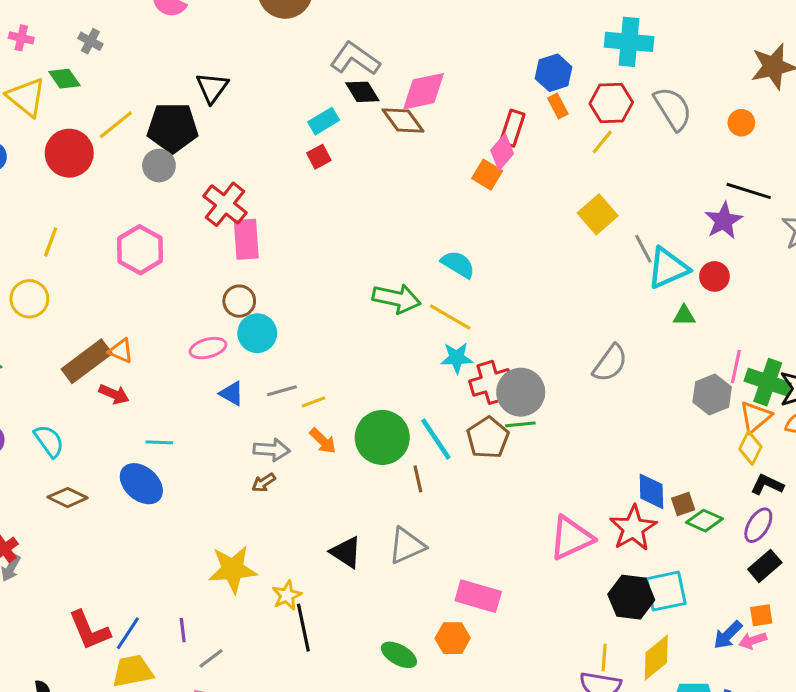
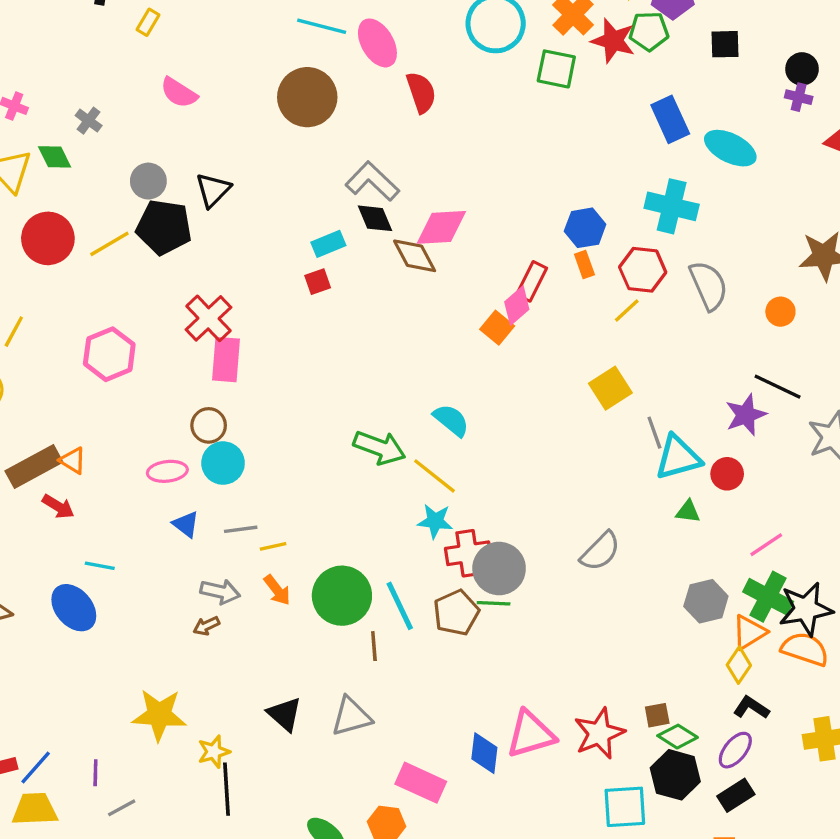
yellow line: (116, 125) -> (109, 244), moved
gray circle: (159, 166) -> (148, 181), moved
pink line: (736, 366) -> (766, 545), moved, turned 36
blue diamond: (651, 491) -> (484, 753), moved
black hexagon: (631, 597) -> (675, 775), moved

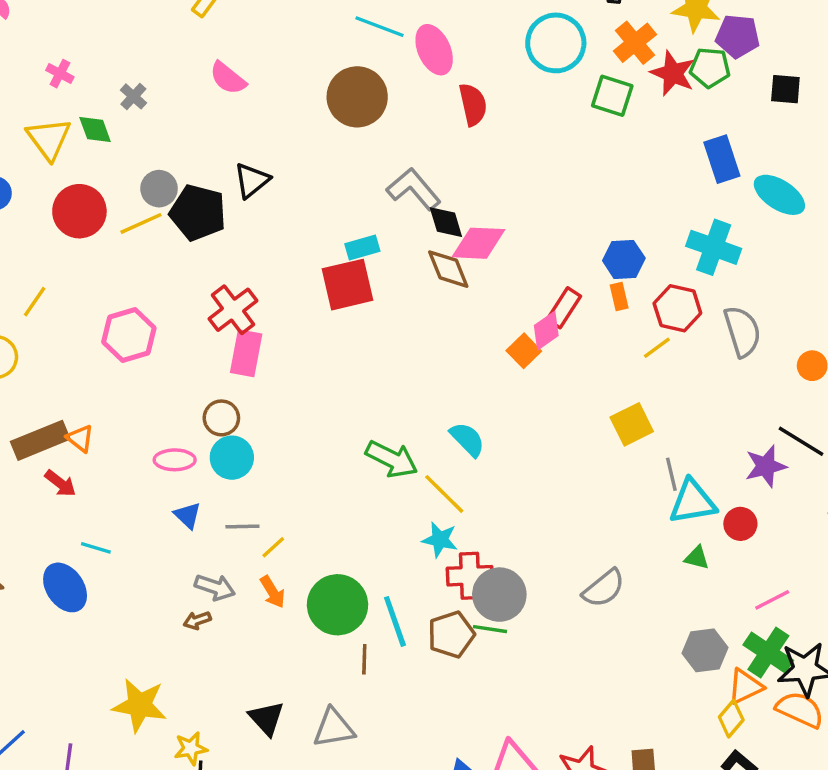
gray circle: (148, 181) -> (159, 189), moved
black diamond: (375, 218) -> (446, 222), moved
red square: (318, 282) -> (347, 285), size x2.0
yellow line: (273, 546) -> (273, 547), turned -36

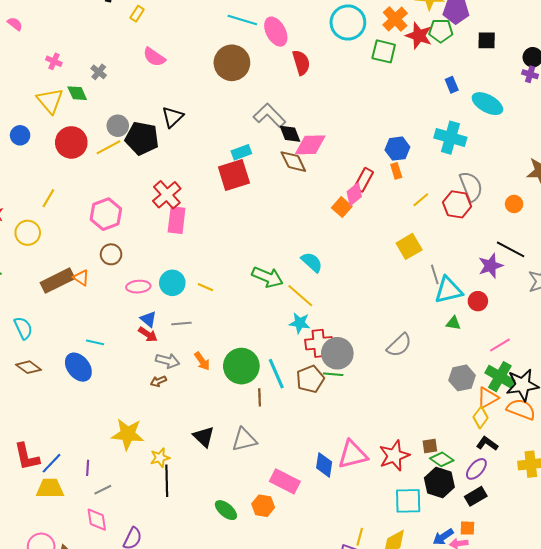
blue rectangle: (722, 159) -> (452, 85), size x0.6
red hexagon: (677, 308) -> (457, 204), moved
brown circle: (221, 418) -> (111, 254), moved
red arrow: (60, 483) -> (148, 334), moved
yellow line: (273, 547) -> (205, 287), moved, turned 70

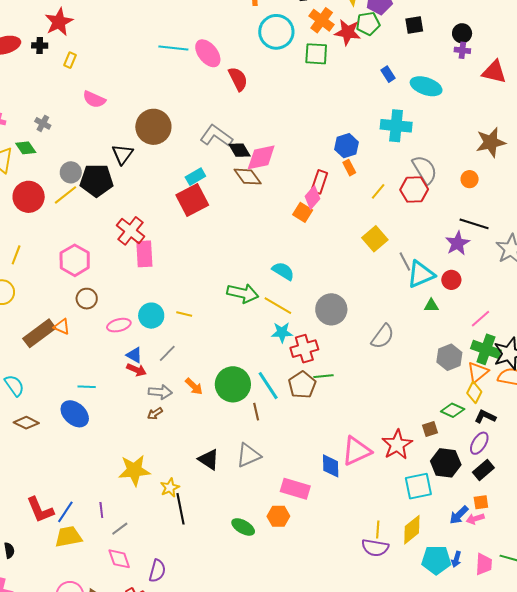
brown circle: (232, 63) -> (153, 127), moved
gray line: (181, 323) -> (167, 353), turned -30
gray circle: (337, 353) -> (331, 309), moved
green diamond: (442, 459) -> (453, 410), moved

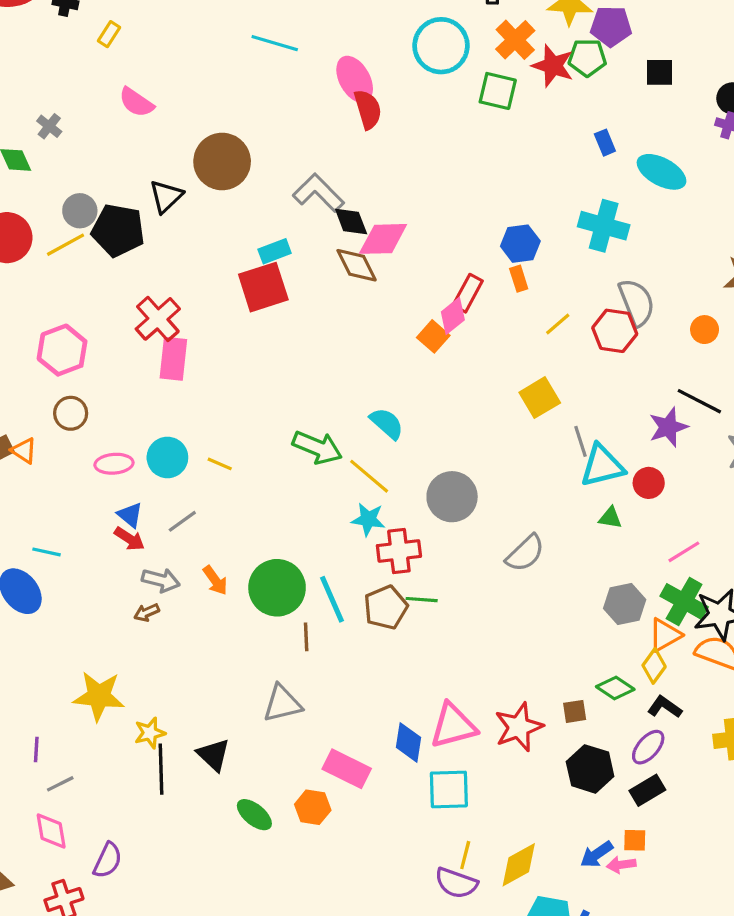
pink ellipse: (208, 53) -> (355, 79), moved
black triangle: (209, 459) -> (213, 755), moved
cyan square: (418, 486) -> (449, 789), moved

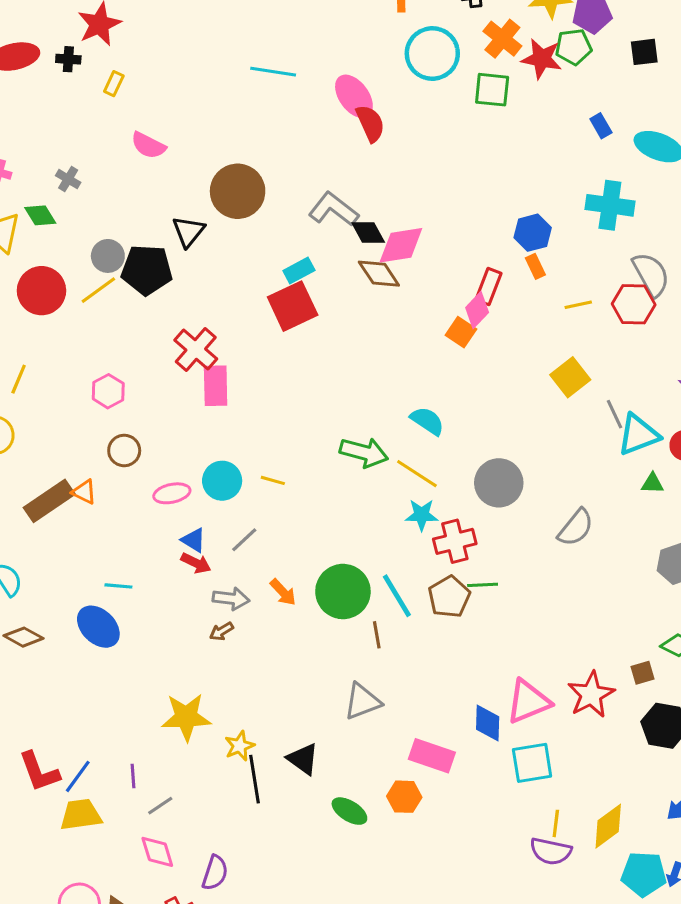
yellow line: (558, 324) -> (578, 305), turned 36
pink hexagon: (62, 350) -> (108, 391), size x0.7

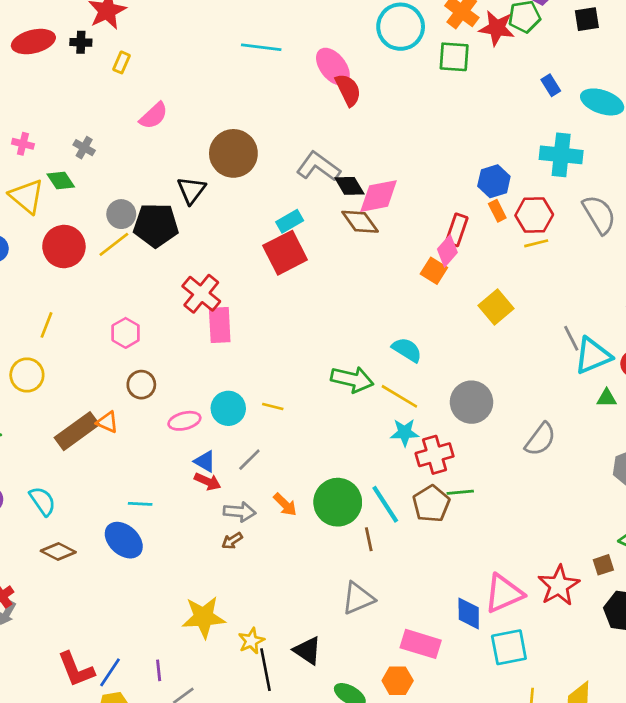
pink semicircle: (148, 145) -> (154, 116), turned -68
red hexagon: (634, 304) -> (534, 215), moved
yellow square: (570, 377) -> (496, 307), moved

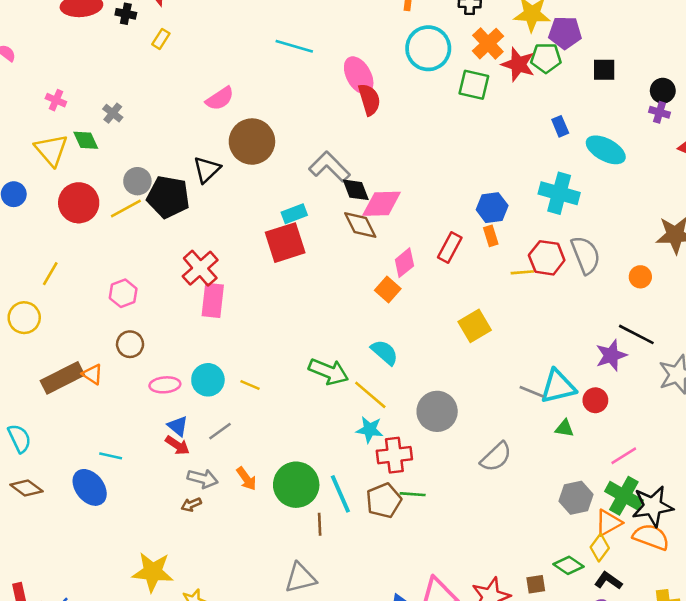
pink semicircle: (154, 116) -> (220, 99), moved
red hexagon: (534, 215) -> (547, 258), moved
pink diamond: (447, 251) -> (404, 263), moved
orange square: (434, 271) -> (388, 289), moved
gray line: (571, 338) -> (532, 392), moved, turned -50

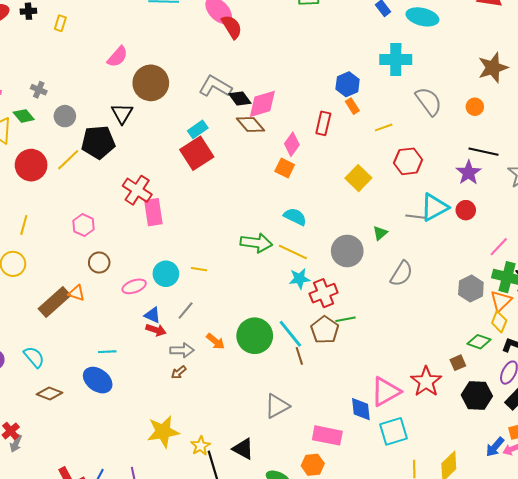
gray circle: (137, 181) -> (65, 116), moved
red hexagon: (547, 258) -> (408, 161), moved
green triangle: (564, 428) -> (380, 233), moved, turned -35
brown line: (320, 524) -> (299, 356), moved

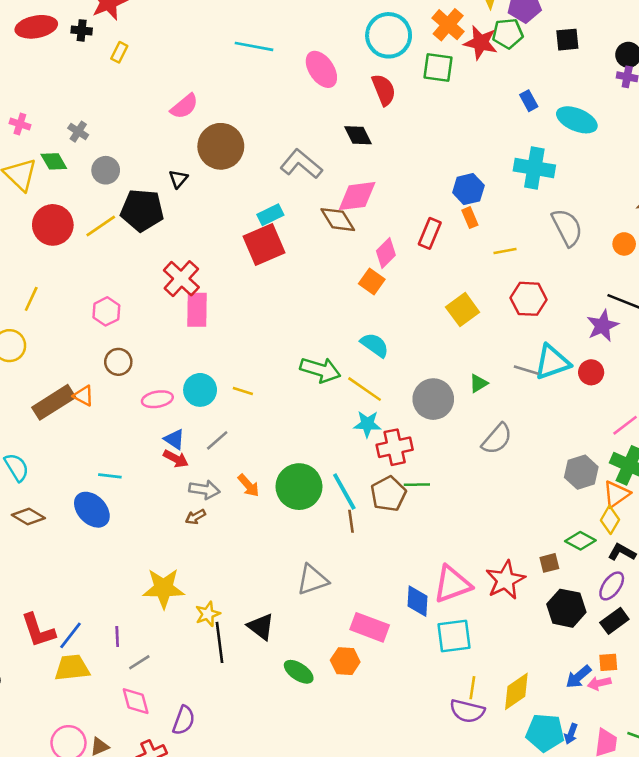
red semicircle: (232, 27) -> (384, 90), moved
black diamond: (240, 99) -> (358, 135), moved
black triangle: (122, 114) -> (178, 179), size x0.7

